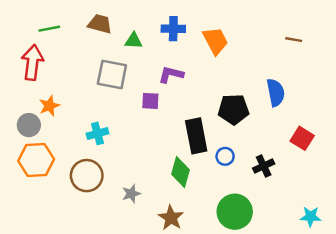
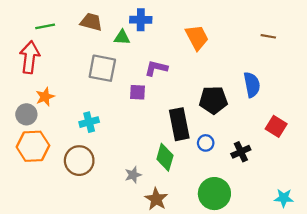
blue cross: (173, 29) -> (141, 20), moved
gray star: (131, 194) -> (133, 175), moved

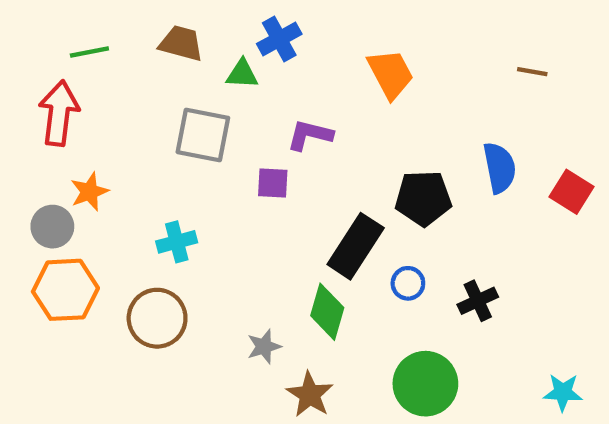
blue cross: (141, 20) -> (279, 39), turned -30
black rectangle: (179, 124) -> (356, 246), turned 44
red square: (276, 126) -> (572, 192), moved

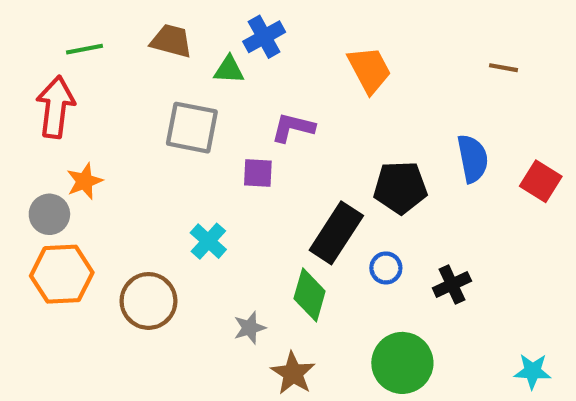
cyan cross: (177, 242) -> (208, 241), moved, turned -33

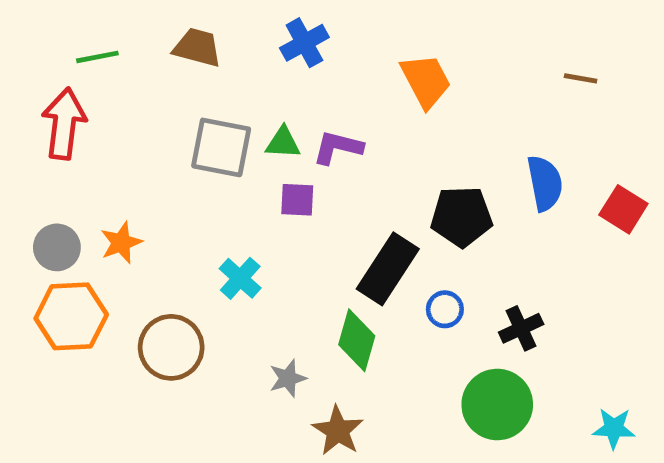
green triangle: (229, 70) -> (283, 143), moved
orange star: (85, 181) -> (121, 243), moved
green circle: (402, 363) -> (497, 405), moved

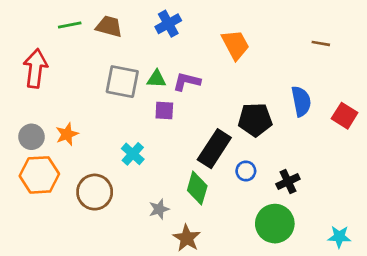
green line: (97, 57) -> (70, 25), moved

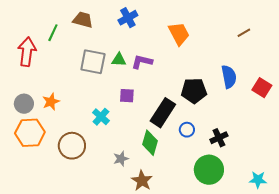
green line: (70, 25) -> (53, 33), moved, turned -54
brown line: (321, 43) -> (244, 33), turned -40
purple square: (164, 110) -> (127, 96), moved

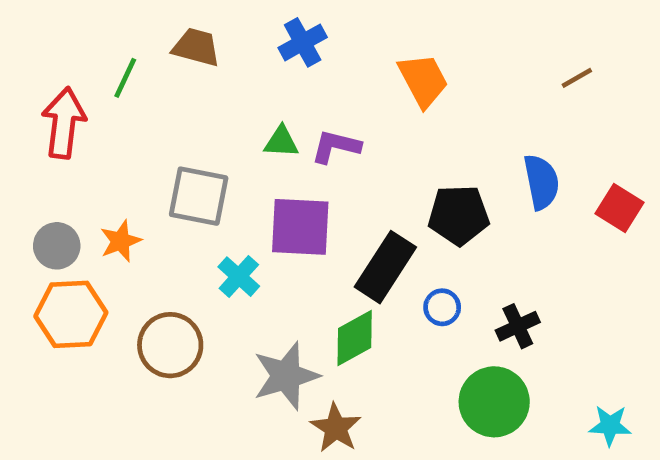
gray square: (93, 62) -> (199, 196), moved
purple square: (127, 96) -> (300, 227), size x1.8
green diamond: (150, 143) -> (355, 338), turned 45
gray star: (121, 159) -> (286, 376), size x1.8

